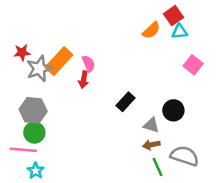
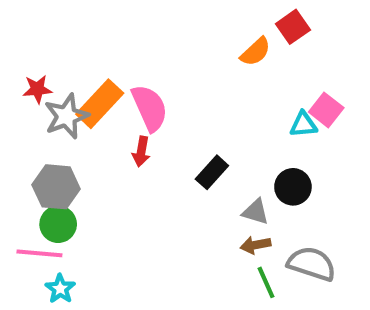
cyan triangle: (180, 32) -> (303, 124), moved
pink semicircle: (89, 64) -> (150, 108), size x1.6
red arrow: (84, 80) -> (141, 152), moved

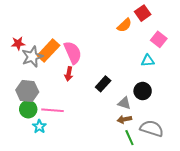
pink square: (326, 110) -> (159, 39), moved
pink line: (39, 253) -> (52, 110), moved
cyan star: (60, 289) -> (39, 126), moved

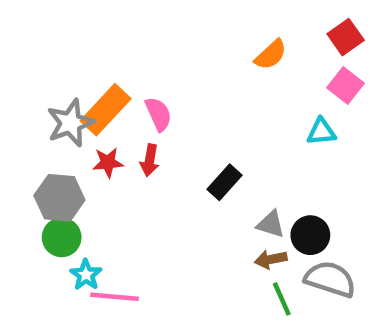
red square: (143, 13) -> (346, 37), moved
red star: (18, 43) -> (108, 163), moved
pink semicircle: (73, 53) -> (158, 114), size x0.7
black circle: (143, 91) -> (310, 235), moved
pink line: (52, 110) -> (114, 297), moved

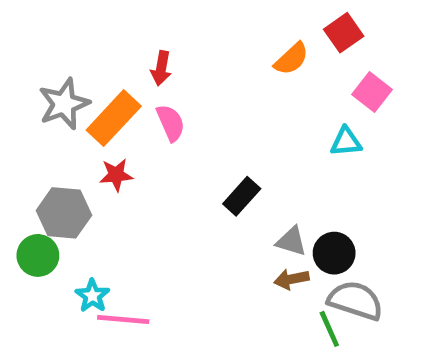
red square: (346, 37) -> (344, 33), moved
gray star: (70, 123) -> (64, 104), moved
red arrow: (150, 160) -> (161, 68), moved
green circle: (62, 237) -> (38, 255), moved
green line: (282, 299) -> (329, 329), moved

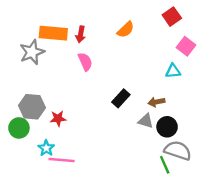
orange semicircle: (291, 59) -> (126, 30), moved
orange rectangle: (114, 118) -> (53, 33), moved, turned 52
red star: (116, 175) -> (58, 119), moved
brown arrow: (291, 279) -> (156, 102), moved

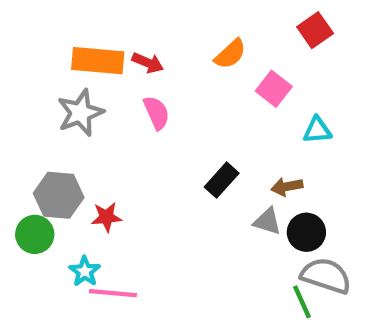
red arrow: (81, 34) -> (148, 63), turned -77
pink square: (186, 46) -> (274, 89), moved
gray star: (32, 52) -> (80, 113), moved

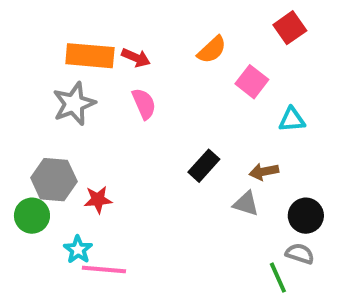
black circle: (306, 232) -> (306, 216), moved
gray semicircle: (326, 276) -> (300, 254), size x0.6

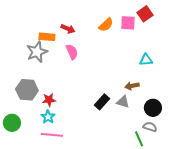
orange rectangle: (90, 56) -> (47, 37), moved, size x0.7
pink square: (252, 82) -> (128, 23), moved, turned -35
black rectangle: (204, 166) -> (102, 102), moved
green circle: (32, 216) -> (12, 123), moved
cyan star: (78, 250) -> (48, 117), moved

